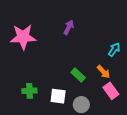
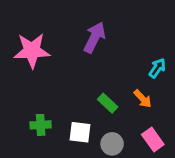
purple arrow: (69, 27) -> (95, 37), size x1.5
pink rectangle: (111, 91) -> (153, 139), moved

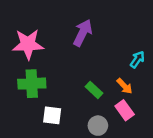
green cross: (41, 125) -> (32, 84), moved, size x1.5
white square: (80, 132) -> (52, 115), moved
pink rectangle: (153, 139) -> (125, 110), moved

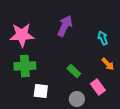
cyan arrow: (137, 59) -> (103, 38), moved, turned -56
orange arrow: (125, 86) -> (108, 64), moved

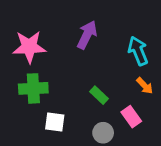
cyan arrow: (103, 38) -> (138, 51), size x1.5

